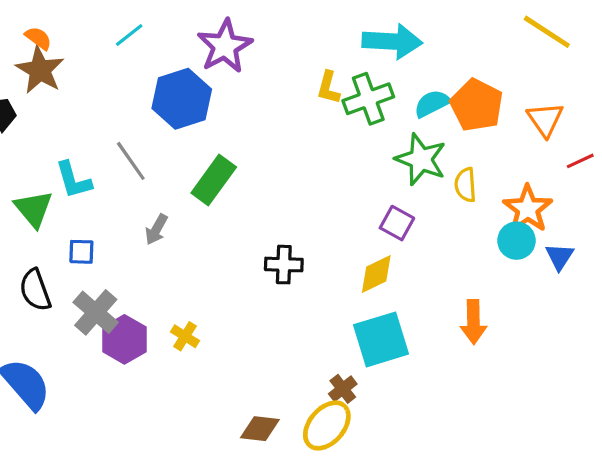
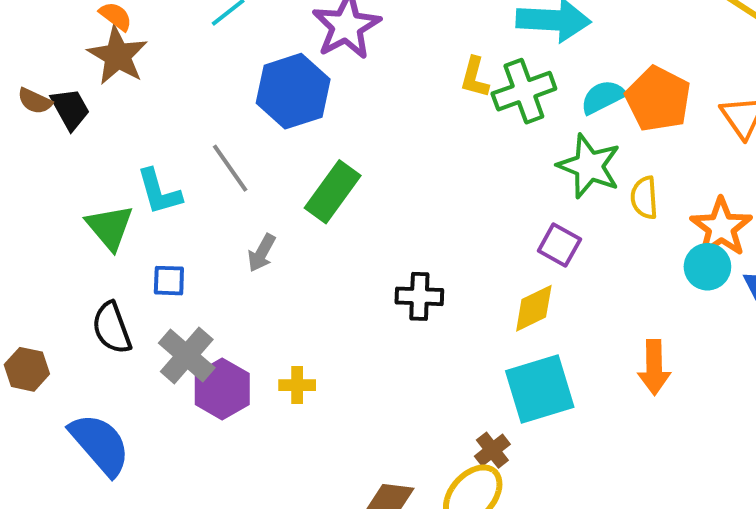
yellow cross: (185, 336) -> (297, 385), turned -32

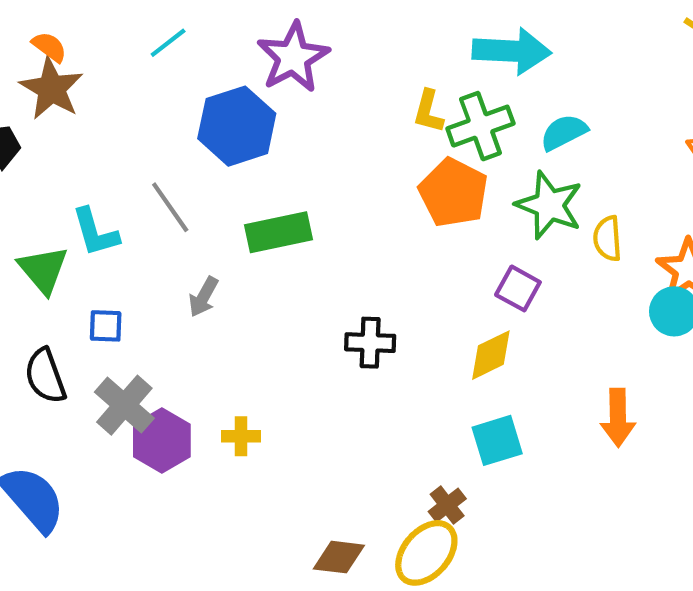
orange pentagon: (658, 99) -> (453, 193), moved
green rectangle: (333, 192) -> (278, 232), turned 42
cyan square: (540, 389) -> (497, 440), size x0.7

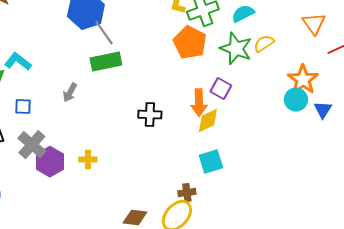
gray line: (170, 207) -> (104, 33), moved
cyan L-shape: (95, 232) -> (18, 62), turned 144
yellow semicircle: (608, 238) -> (264, 44), moved, turned 60
orange arrow: (618, 418) -> (199, 103), moved
brown cross: (447, 505) -> (187, 193), turned 30

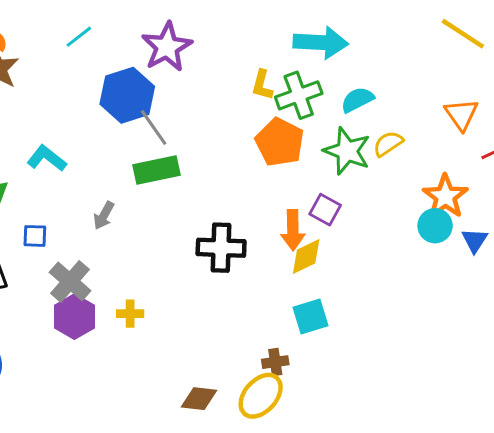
cyan L-shape: (18, 62) -> (47, 158), moved
black cross: (150, 115) -> (221, 248), size x1.4
gray cross: (32, 145) -> (70, 281), moved

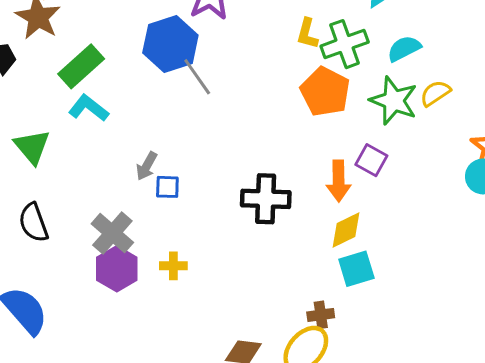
green rectangle: (157, 170) -> (81, 66), moved, turned -30
blue square: (35, 236) -> (167, 187), moved
yellow diamond: (306, 256) -> (346, 230), moved

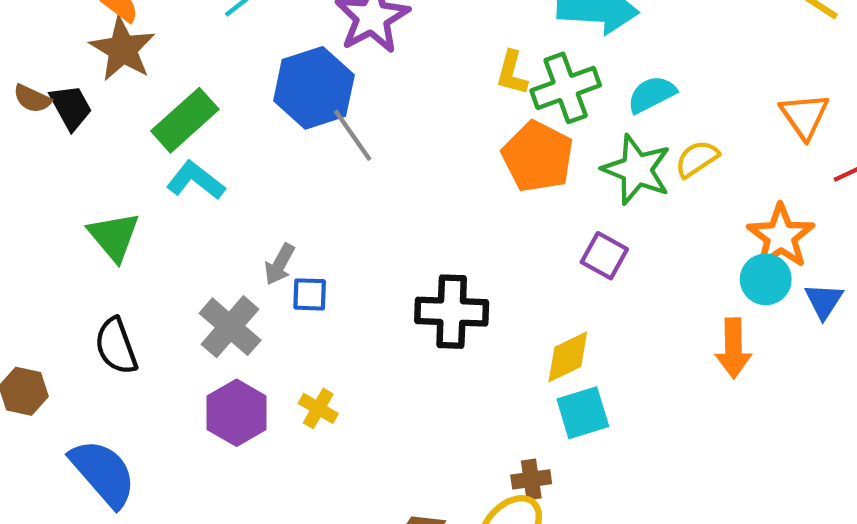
orange arrow: (339, 181) -> (733, 348), moved
gray cross: (112, 233) -> (230, 327), moved
yellow cross: (173, 266) -> (318, 408), turned 30

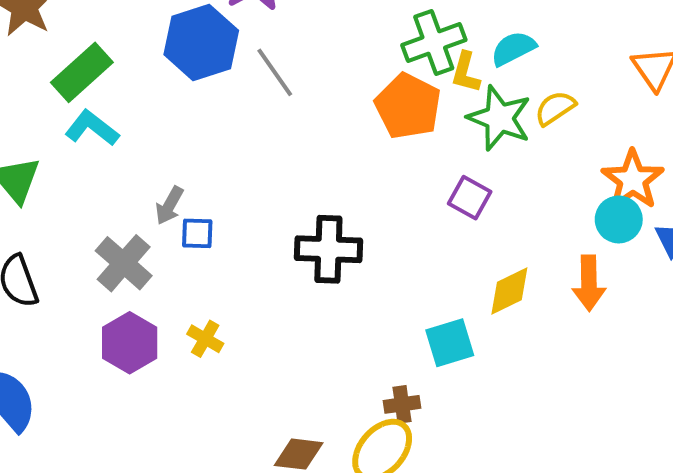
yellow L-shape: (512, 73) -> (466, 72), moved
gray line: (353, 135) -> (275, 72), moved
yellow diamond: (568, 357) -> (509, 291), moved

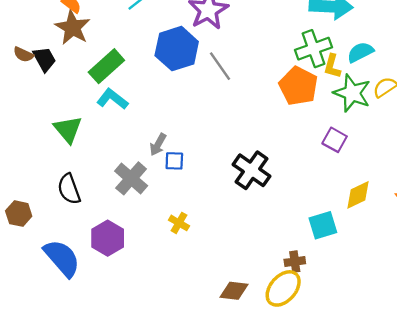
black cross: (328, 249) -> (252, 170), turned 33
purple hexagon: (130, 343) -> (108, 238), moved

